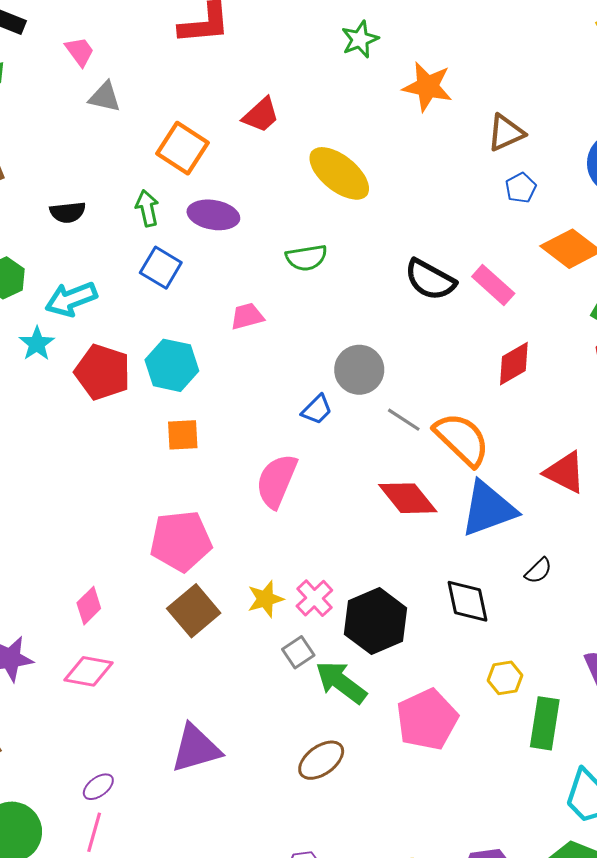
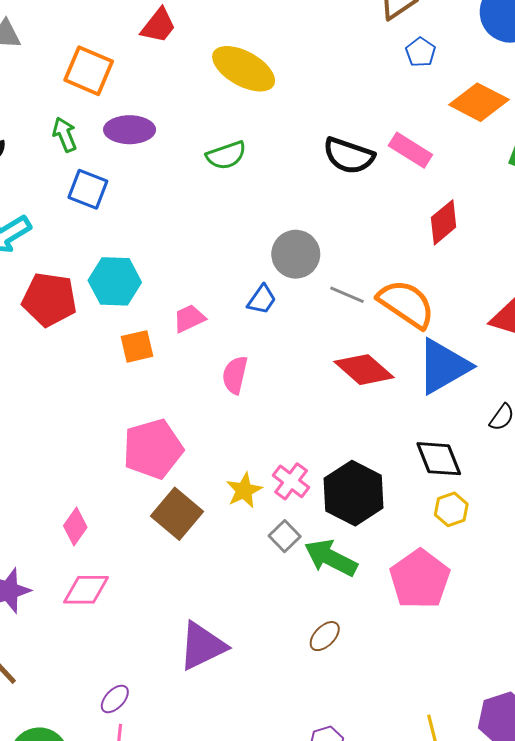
pink trapezoid: (247, 316) -> (189, 318), moved
pink semicircle: (277, 481) -> (235, 375), size x0.7
yellow hexagon: (505, 678) -> (451, 509), moved
brown ellipse: (321, 760) -> (325, 636), size x0.7

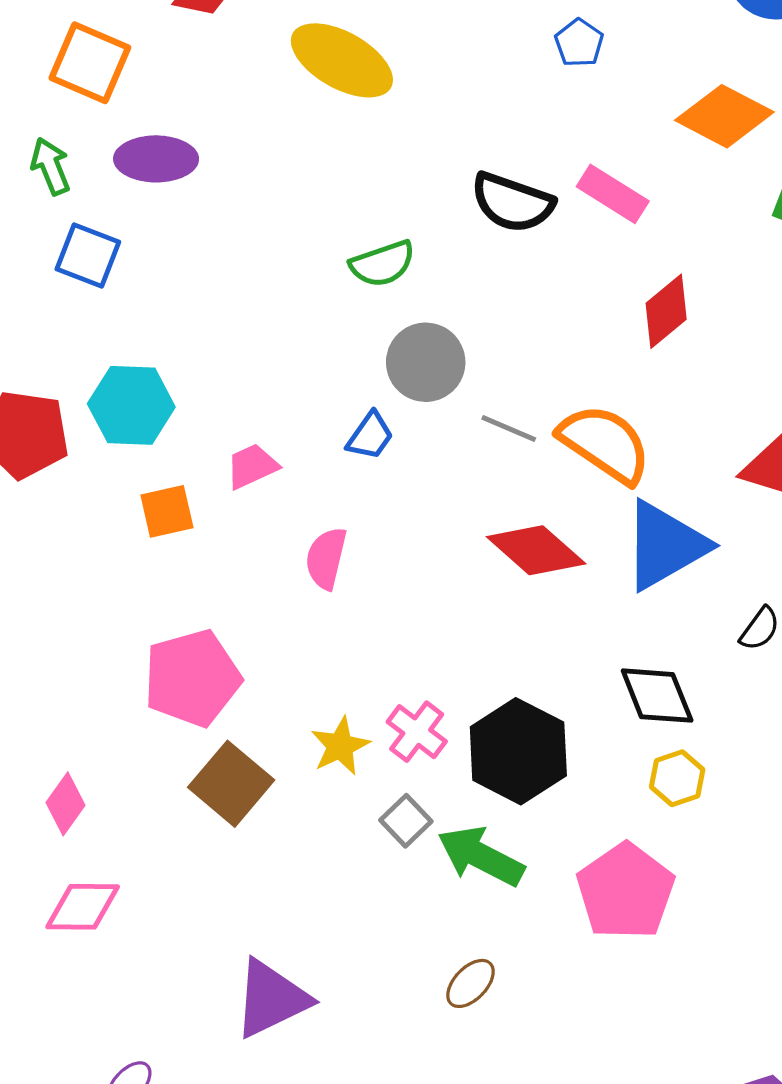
blue pentagon: (421, 52) -> (579, 43), moved
green semicircle: (226, 155) -> (382, 264), moved

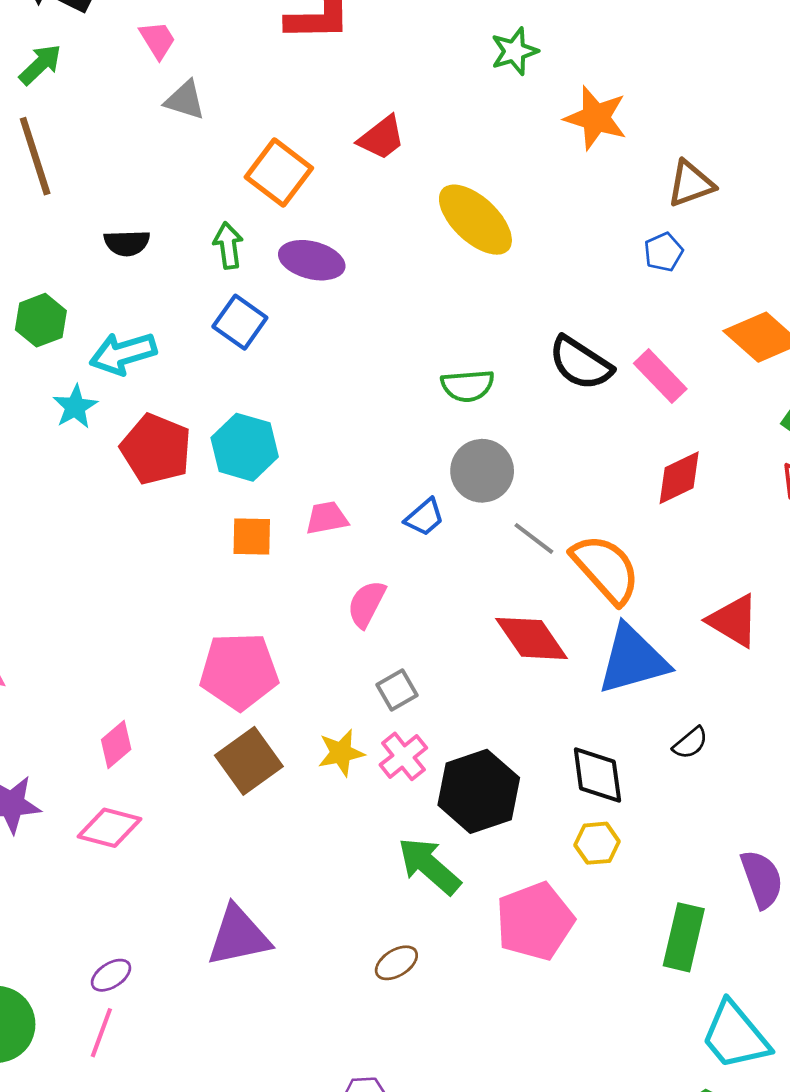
gray square: (406, 821) -> (397, 690), moved

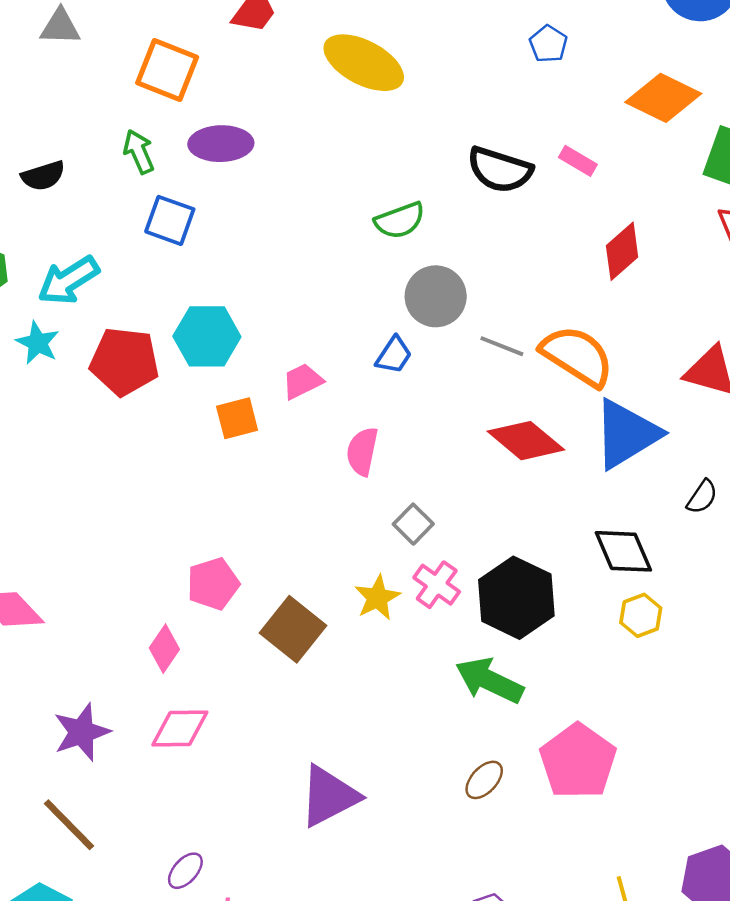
pink rectangle: (660, 376) -> (578, 161), size x0.7
pink pentagon: (239, 671) -> (213, 584), moved, size x0.7
pink pentagon: (535, 921) -> (578, 761), moved
purple ellipse: (111, 975) -> (185, 871), moved

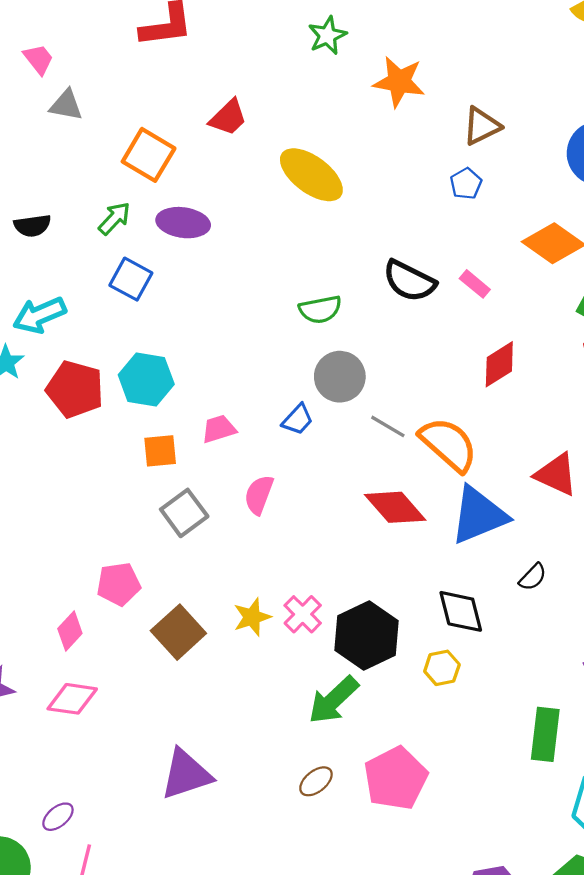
green arrow: (139, 152) -> (114, 218), turned 57
gray square: (413, 524) -> (184, 513), moved, size x1.4
yellow hexagon: (641, 615) -> (442, 668), moved
green arrow: (489, 680) -> (333, 700), turned -78

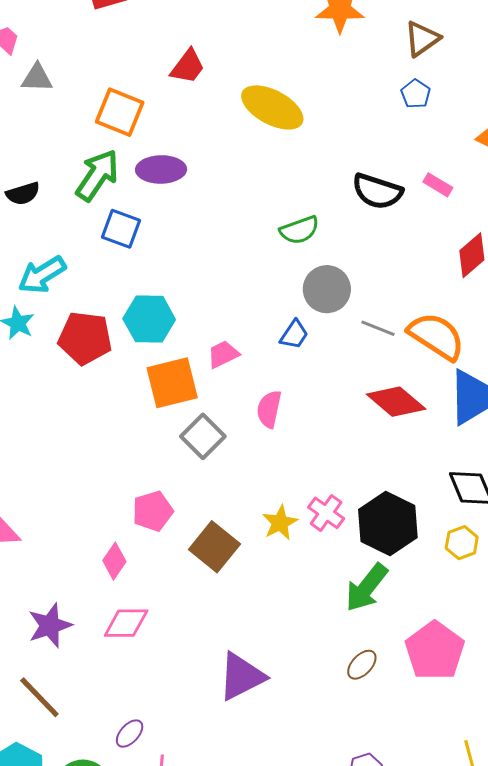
green arrow: (114, 218) -> (97, 175), size x1.6
orange square: (160, 451) -> (172, 383), size x1.6

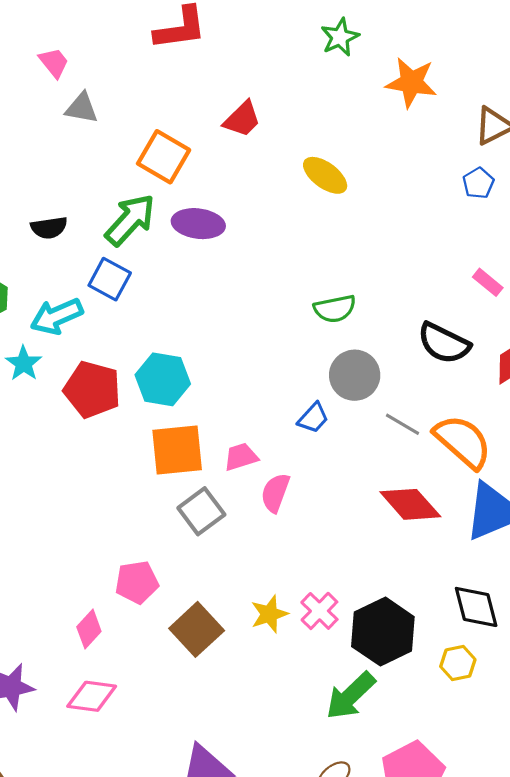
yellow ellipse: (272, 107) -> (325, 175), size x0.7
black semicircle: (377, 191) -> (444, 343), moved
blue square: (121, 229) -> (110, 279), moved
pink trapezoid: (223, 354) -> (241, 457), moved

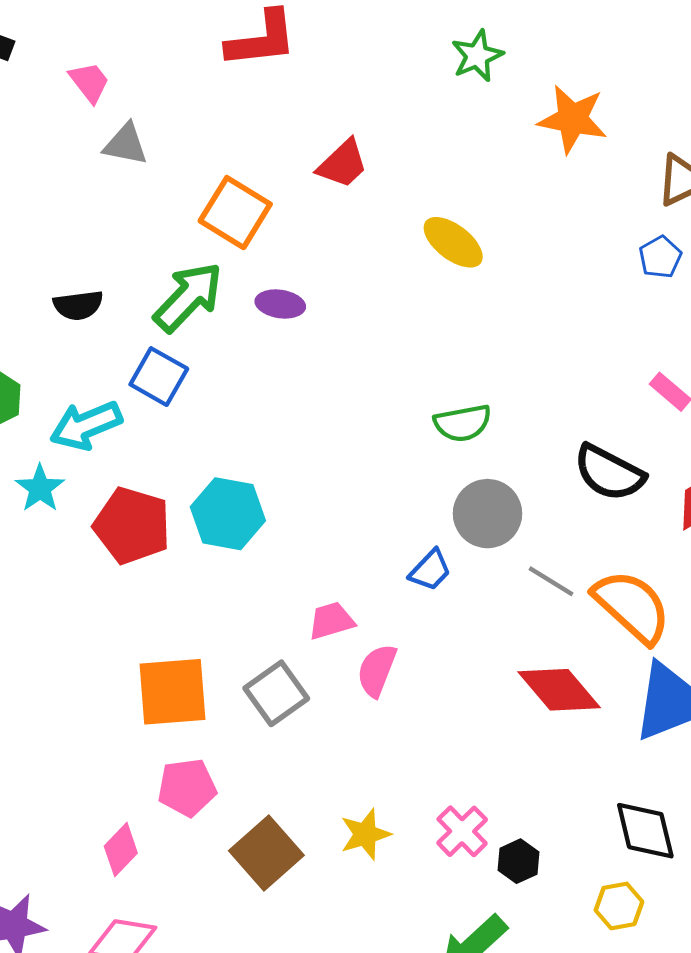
purple ellipse: (198, 224) -> (280, 304), size x0.7
orange square: (177, 450) -> (172, 692), moved
pink cross: (319, 611) -> (462, 831), moved
black hexagon: (383, 632) -> (518, 861), size x0.5

